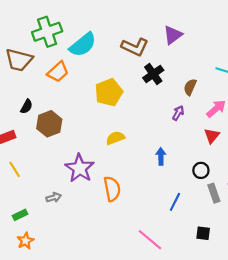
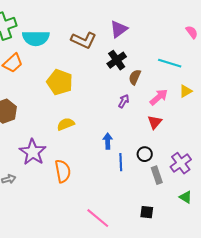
cyan semicircle: (83, 45) -> (36, 38), turned 40
black cross: (153, 74) -> (117, 60), moved
yellow pentagon: (109, 92) -> (60, 82), turned -30
blue line: (175, 202) -> (121, 162), moved, turned -30

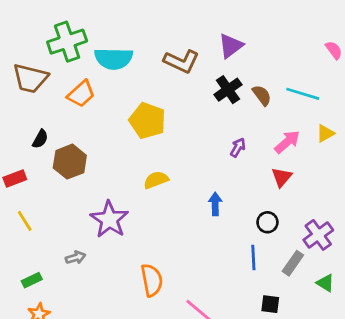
brown semicircle: (135, 77) -> (262, 95), moved, turned 119
blue line: (121, 162) -> (253, 258), moved
orange semicircle: (63, 171) -> (152, 280), moved
gray rectangle: (157, 175) -> (293, 263), moved, turned 54

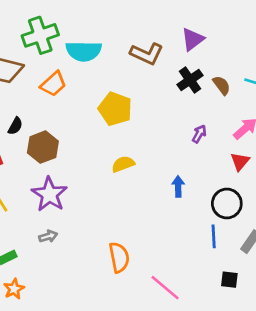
purple star: (109, 219) -> (49, 194), moved
black circle: (267, 222) -> (227, 204), size x1.5

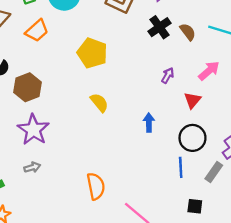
red triangle: (240, 161) -> (192, 100), moved
yellow semicircle: (123, 164) -> (99, 103), turned 72

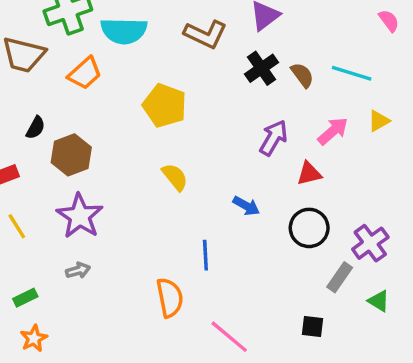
purple arrow: (168, 75) -> (273, 138), size x1.5
red triangle: (192, 100) -> (309, 174), turned 36
blue arrow: (149, 123) -> (246, 206), turned 120
blue line: (181, 167) -> (205, 255), moved

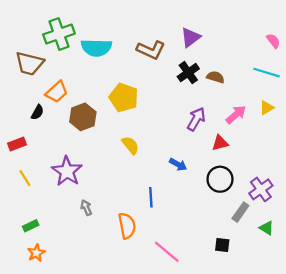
orange trapezoid: (85, 73) -> (57, 92), moved
cyan line: (352, 73) -> (267, 73), moved
brown semicircle: (302, 75) -> (215, 77), turned -36
brown hexagon: (71, 155) -> (83, 117), moved
gray arrow: (78, 270) -> (86, 208), moved, turned -98

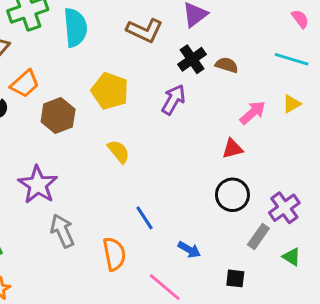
cyan semicircle: (96, 48) -> (75, 28), turned -96
purple arrow: (196, 119) -> (173, 100), moved
blue arrow: (178, 164) -> (189, 250), moved
blue line: (151, 197) -> (145, 218), turned -30
gray arrow: (86, 208) -> (62, 231), size x1.6

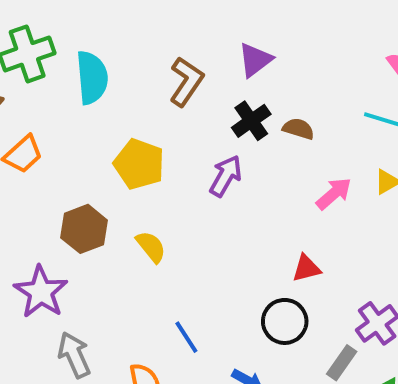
brown L-shape: (145, 30) -> (186, 82), turned -81
brown hexagon: (58, 115) -> (84, 229), moved
red triangle: (232, 149) -> (306, 268), moved
black circle: (232, 195) -> (285, 321), moved

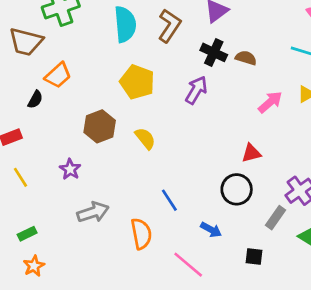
cyan semicircle: (92, 78) -> (125, 24), moved
black cross: (251, 121) -> (214, 52), turned -30
purple star: (41, 292) -> (70, 169), size x0.6
gray arrow: (74, 355) -> (93, 212), turned 96

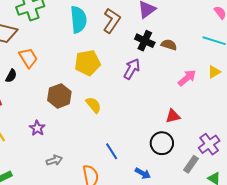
orange trapezoid: (58, 75) -> (28, 58), turned -80
yellow pentagon: (137, 82) -> (88, 63), turned -30
gray arrow: (93, 212) -> (54, 160), size x0.7

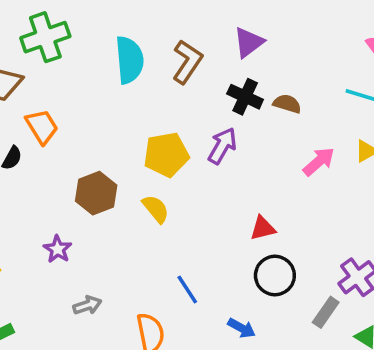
yellow pentagon: (88, 63) -> (166, 155), moved
red triangle: (173, 116) -> (263, 228), moved

